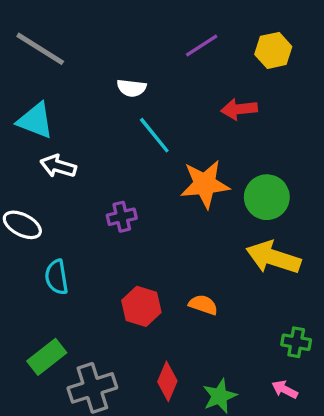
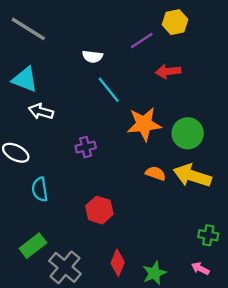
purple line: (202, 46) -> (142, 40), moved
yellow hexagon: (273, 50) -> (175, 22), moved
orange semicircle: (203, 305) -> (156, 173), moved
gray cross: (92, 388) -> (65, 267), turned -32

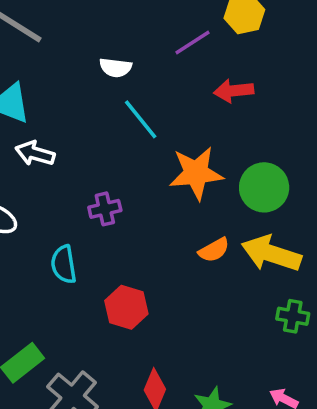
orange semicircle: (156, 173) -> (214, 250), turned 132
cyan semicircle: (40, 189) -> (64, 264), moved
green cross: (208, 235) -> (293, 316), moved

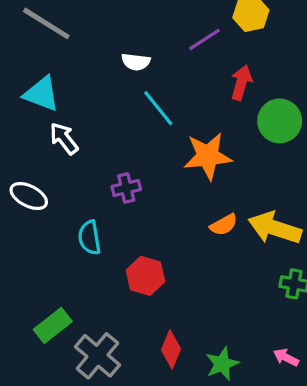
red arrow: (234, 91) -> (241, 83), turned 112
white arrow: (35, 153) -> (64, 138), turned 36
green circle: (264, 187) -> (280, 121), moved

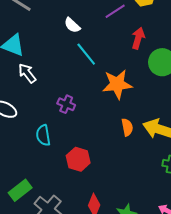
white semicircle: (136, 62) -> (72, 25), turned 36
purple cross: (126, 188) -> (66, 104), turned 36
orange semicircle: (224, 225) -> (127, 127), turned -72

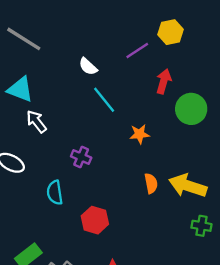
orange star: (117, 84) -> (140, 134), size x0.6

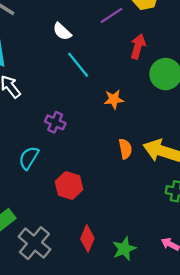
cyan semicircle: (55, 193) -> (29, 158), turned 40

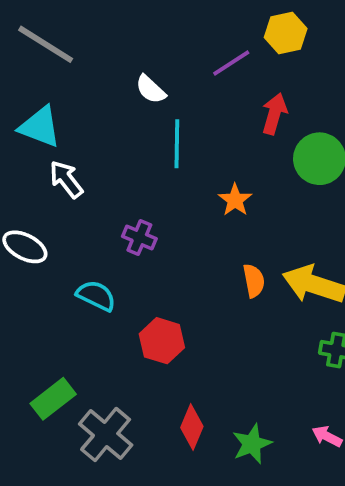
cyan line: (78, 65) -> (177, 144), turned 40
orange star: (114, 99) -> (235, 200), turned -30
cyan semicircle: (29, 158) -> (96, 296), turned 85

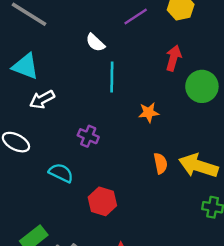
purple line: (231, 63) -> (136, 17), moved
white arrow: (66, 179) -> (42, 99), turned -80
orange star: (235, 200) -> (149, 112), turned 30

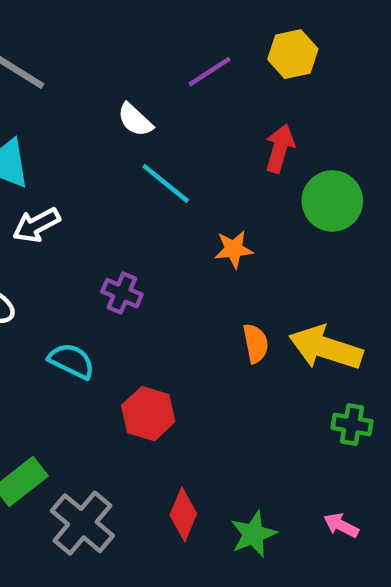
cyan line: (112, 77) -> (166, 183), turned -52

